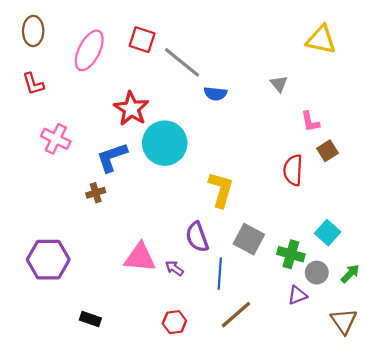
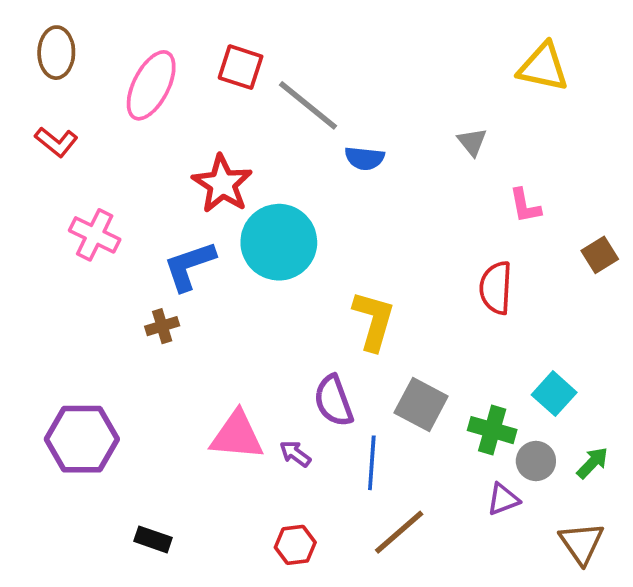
red L-shape: (33, 84) -> (56, 142), turned -35
brown square: (328, 151) -> (600, 255), moved

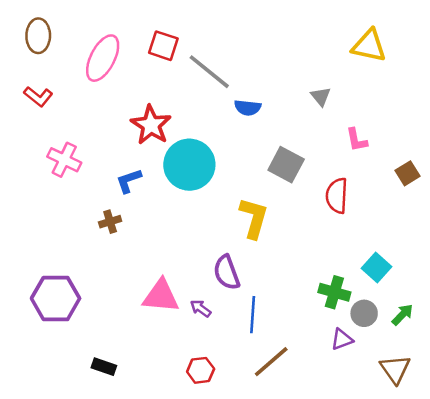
blue L-shape: (189, 266) -> (129, 181), size x0.7
gray square: (421, 404) -> (286, 165), moved

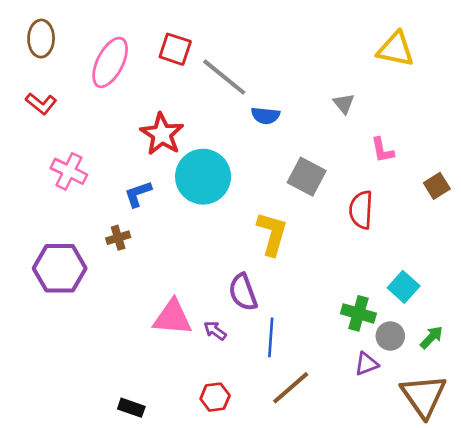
purple hexagon: (56, 298) -> (60, 268), moved
black rectangle: (104, 367) -> (131, 408), moved
brown triangle: (395, 369) -> (423, 396), size x1.4

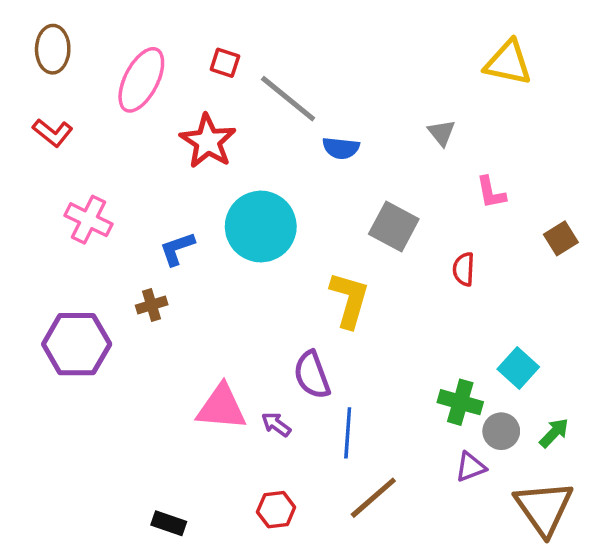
red square: (175, 49) -> (225, 63), size x0.7
red star: (162, 134) -> (208, 141), moved
red semicircle: (361, 210) -> (464, 269), size x0.7

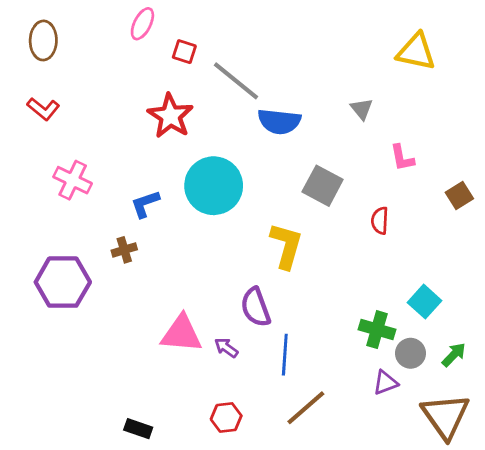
pink ellipse: (141, 80) -> (142, 24), moved, size x0.6
blue semicircle: (341, 148) -> (279, 121), size x1.4

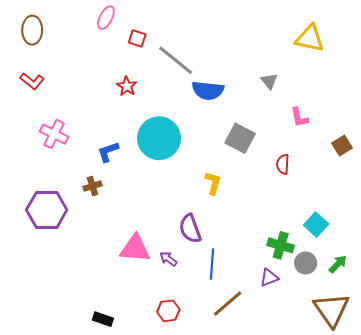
red star: (170, 116) -> (127, 86), size x0.6
yellow L-shape: (286, 246) -> (213, 183), size x0.7
purple triangle: (385, 383) -> (269, 278), moved

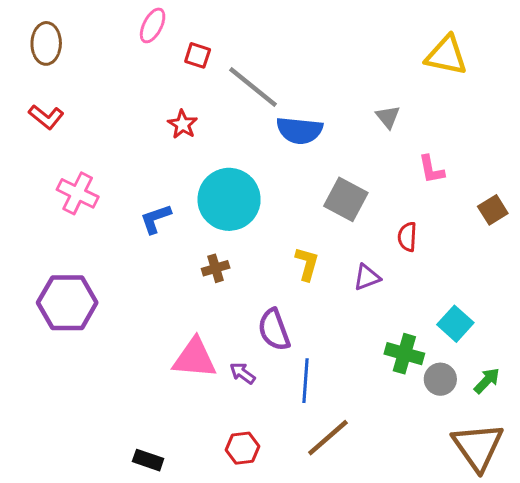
brown cross: (92, 186) -> (216, 268), moved
purple triangle: (269, 278) -> (367, 277), moved

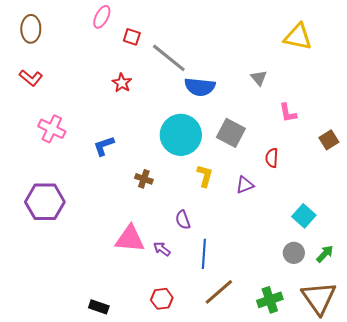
cyan circle: (229, 199) -> (181, 135), moved
brown cross: (216, 268) -> (144, 179), turned 36
purple semicircle: (274, 330) -> (183, 220), size x0.7
green cross: (404, 354) -> (270, 300), moved, turned -35

